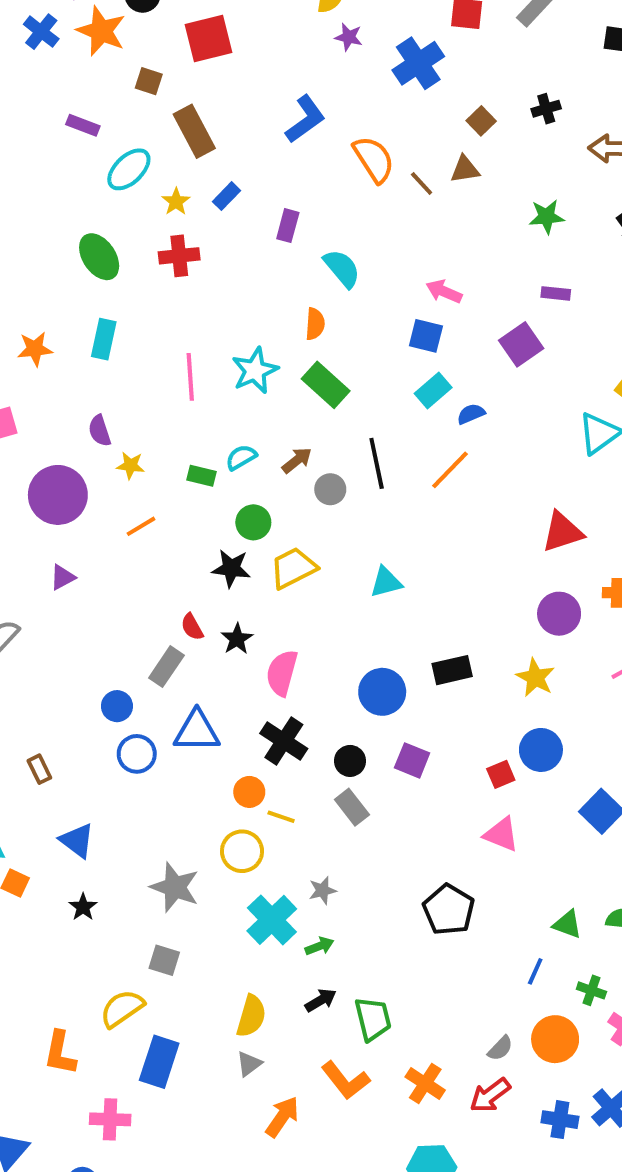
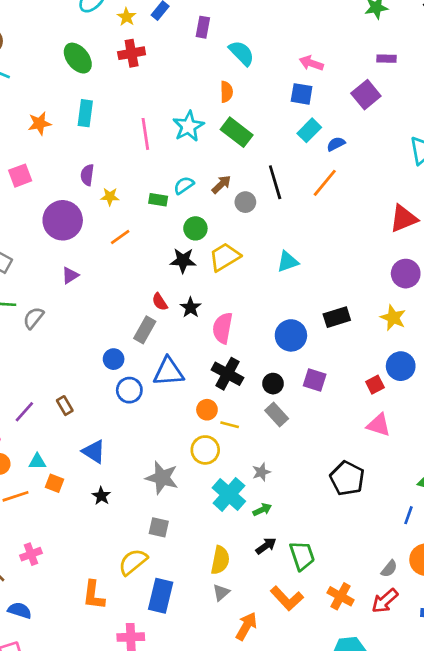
purple semicircle: (100, 431) -> (87, 175), turned 30

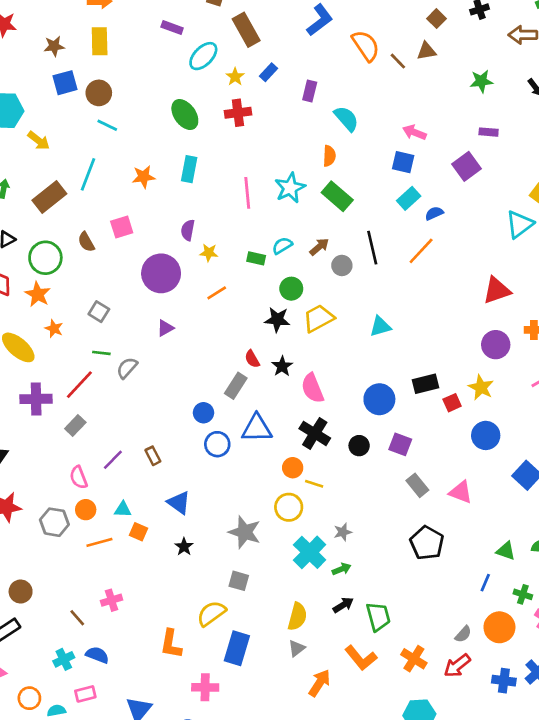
pink semicircle: (223, 328) -> (313, 388), turned -36
red square: (375, 385) -> (452, 403), moved
gray rectangle: (277, 414) -> (417, 485), moved

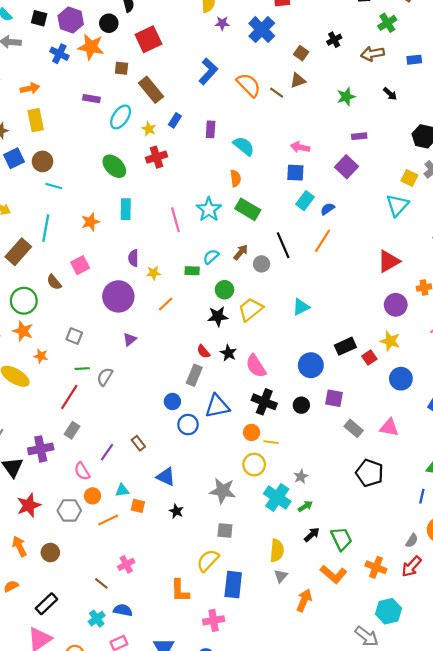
purple cross: (36, 399) -> (41, 449), moved
brown circle: (21, 592) -> (50, 553), moved

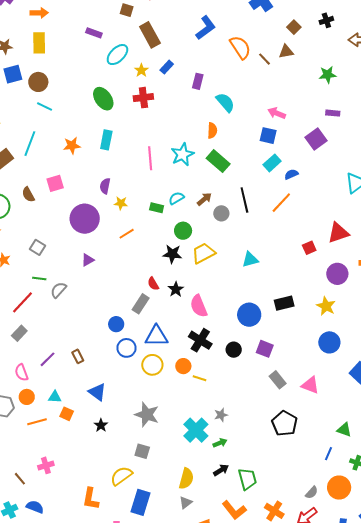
red square: (369, 357) -> (309, 248), moved
yellow circle: (254, 465) -> (152, 365), moved

